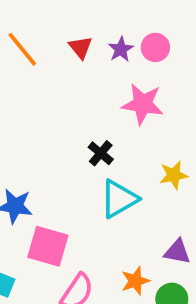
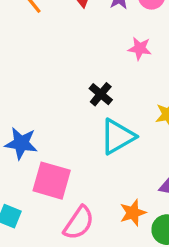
pink star: (143, 104) -> (140, 48), size x0.6

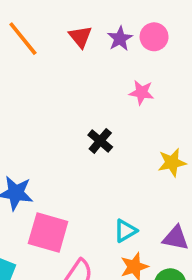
cyan triangle: (118, 137) -> (125, 231), moved, size x0.6

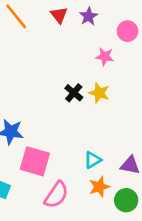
pink circle: (154, 37) -> (127, 31), moved
yellow star: (172, 162) -> (99, 93), moved, turned 30

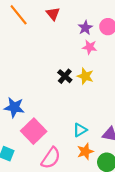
purple star: (89, 16) -> (85, 28), moved
pink square: (35, 161) -> (34, 131), turned 30

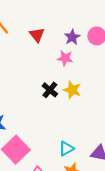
red triangle: (53, 14) -> (37, 35), moved
pink star: (90, 47) -> (65, 58), moved

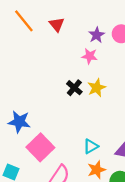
red triangle: (37, 35) -> (57, 24), moved
yellow star: (72, 90) -> (97, 88), turned 30

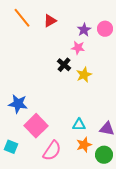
red triangle: (57, 24) -> (50, 21), turned 40
black cross: (74, 88) -> (64, 65), moved
cyan triangle: (91, 146) -> (79, 125), turned 32

